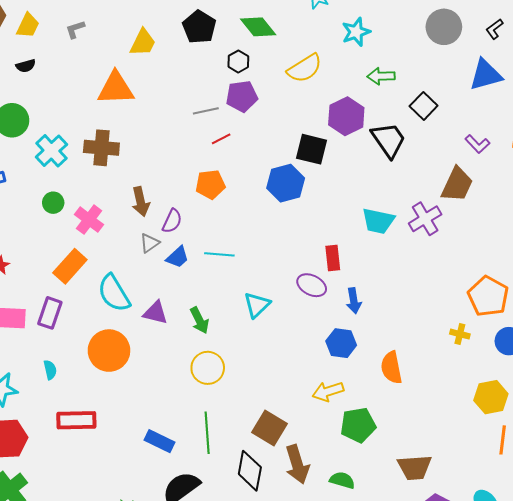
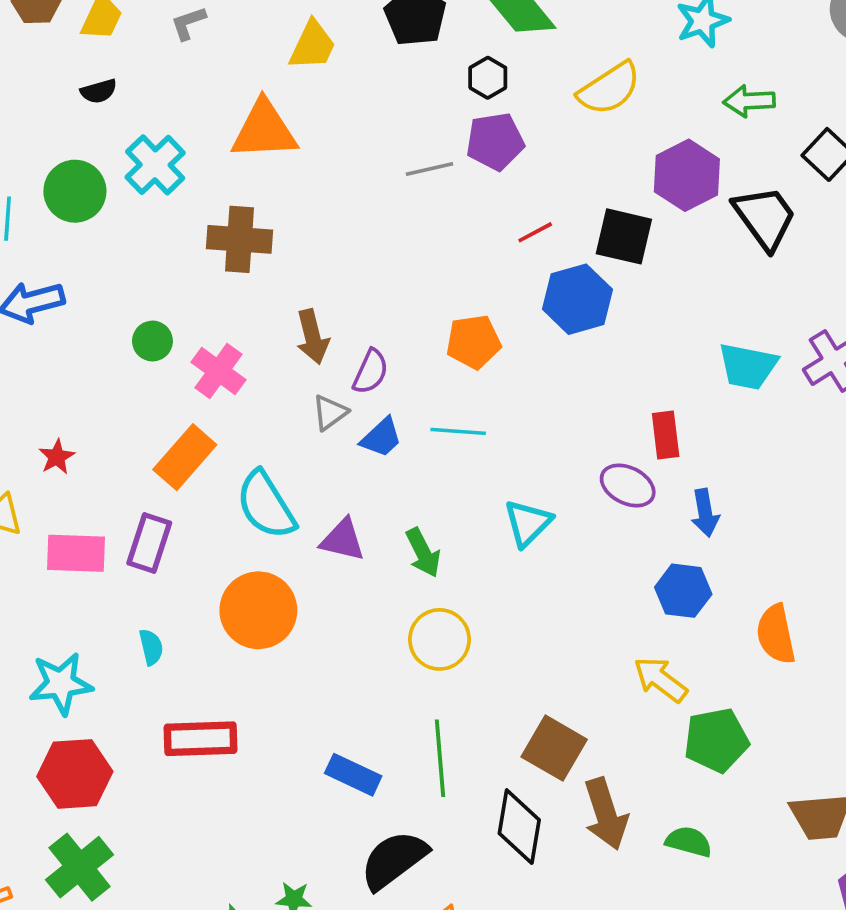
red line: (221, 139) -> (535, 232), moved
cyan cross: (51, 151) -> (155, 165), moved
orange pentagon: (210, 184) -> (473, 342), moved
yellow arrow: (328, 391) -> (660, 680), turned 56

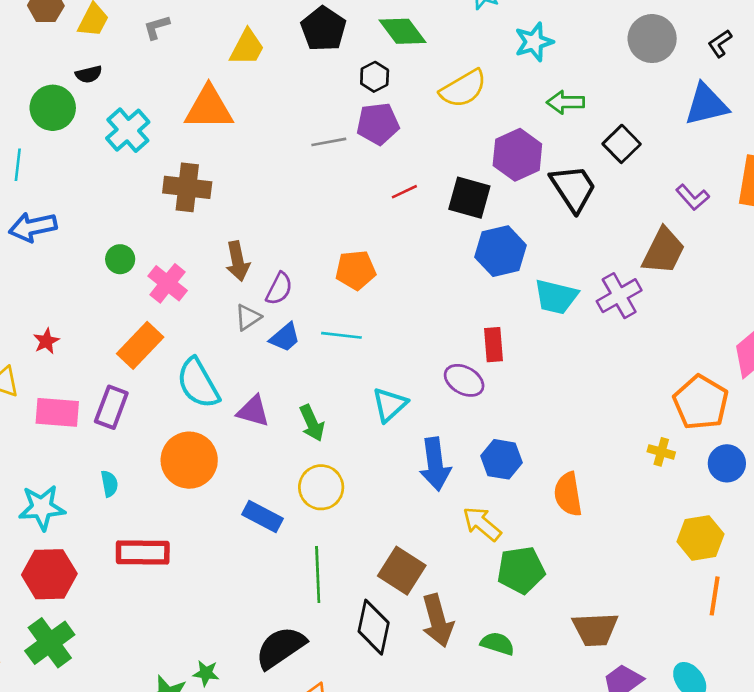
green circle: (75, 191) -> (53, 108), moved
blue hexagon: (577, 299) -> (501, 251), moved
blue arrow: (705, 513) -> (435, 464), moved, size x1.5
blue rectangle: (353, 775) -> (262, 516), moved

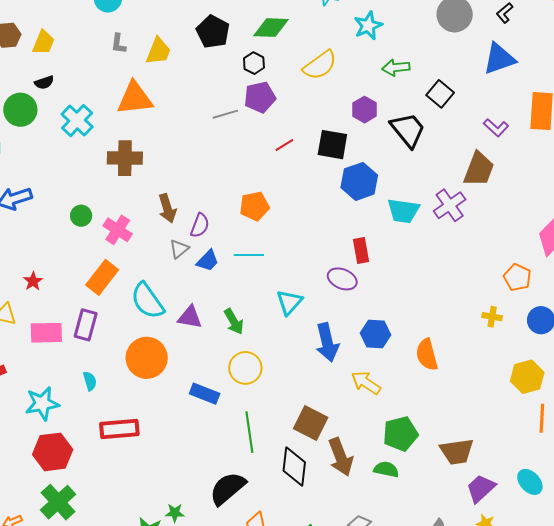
gray L-shape: (157, 27) -> (118, 44), moved, turned -60
green diamond: (402, 31) -> (271, 28), turned -45
purple hexagon: (517, 155) -> (365, 110), size x0.7
orange pentagon: (701, 402) -> (517, 277), size x0.7
green pentagon: (521, 570) -> (400, 434), moved

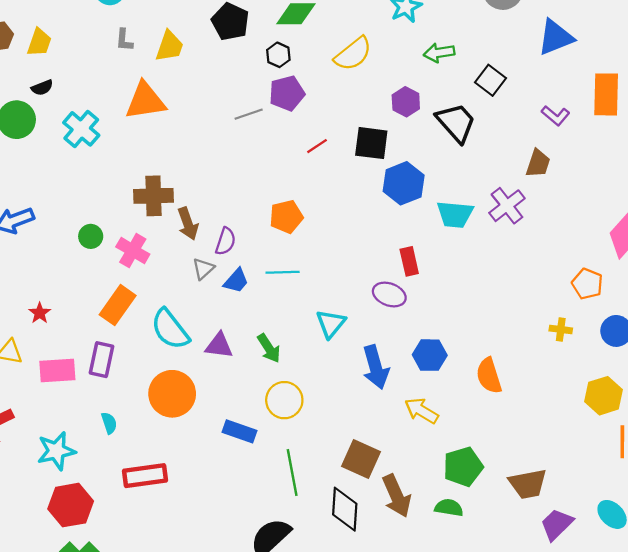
brown cross: (125, 158) -> (154, 196), moved
brown trapezoid: (479, 169) -> (538, 163), size x0.7

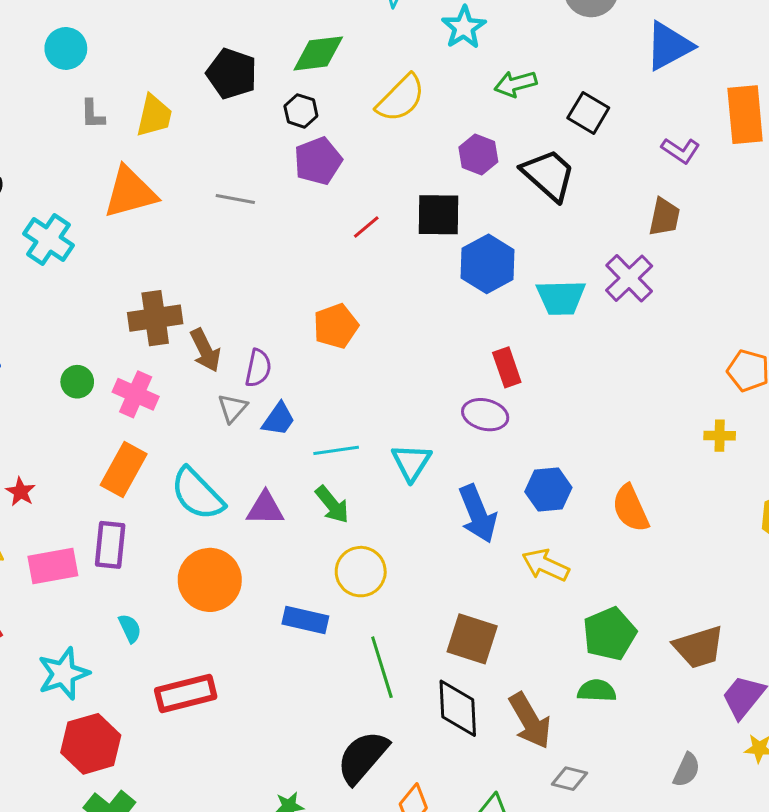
gray line: (249, 114) -> (235, 199), moved, turned 36
cyan line: (283, 272) -> (336, 450), moved
brown arrow: (397, 496) -> (530, 721), moved

